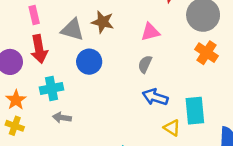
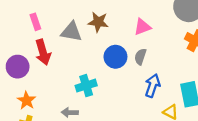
blue circle: (89, 62) -> (115, 57), moved
cyan cross: (52, 89) -> (86, 86), moved
blue arrow: (155, 97) -> (153, 86), turned 95

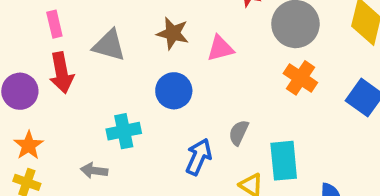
brown star: (98, 22) -> (173, 33), moved
gray semicircle: (140, 57) -> (239, 133), moved
blue arrow: (153, 86) -> (199, 157), moved

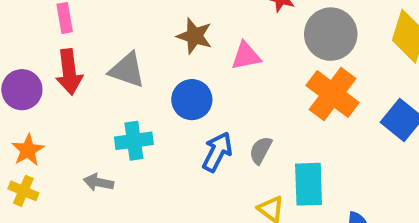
gray triangle: (109, 45) -> (127, 70), moved
orange cross: (300, 78) -> (333, 94), size x1.4
blue arrow: (199, 157) -> (217, 152), moved

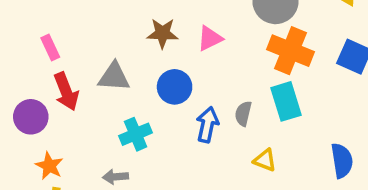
cyan rectangle: (309, 184) -> (286, 101), moved

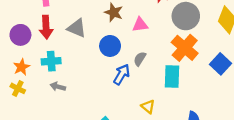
gray semicircle: (243, 114) -> (140, 59), moved
cyan cross: (136, 134) -> (51, 61), moved

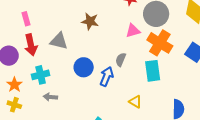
pink triangle: (140, 25) -> (133, 31), moved
blue circle: (110, 46) -> (84, 67), moved

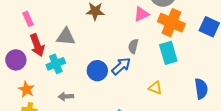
blue circle: (84, 67) -> (97, 71), moved
cyan cross: (41, 75) -> (56, 64), moved
blue arrow: (107, 76) -> (121, 66), turned 36

